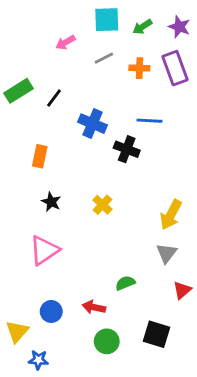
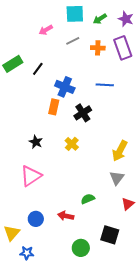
black cross: (127, 149) -> (83, 113), moved, turned 36
orange rectangle: (40, 156) -> (54, 107), moved
green circle: (107, 341) -> (81, 248), moved

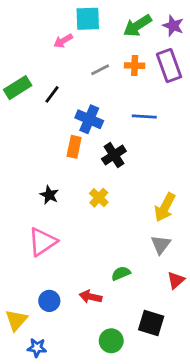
cyan square: (75, 14) -> (88, 19), moved
green arrow: (100, 19) -> (137, 26), size x1.5
gray line: (73, 41) -> (100, 70), moved

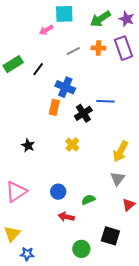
blue line: (144, 116) -> (105, 101), moved
black star: (49, 195) -> (28, 145), moved
pink triangle: (42, 242) -> (16, 192), moved
blue circle: (49, 301) -> (58, 192), moved

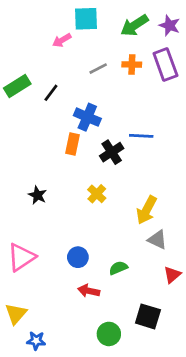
yellow arrow: (120, 151) -> (147, 210), moved
gray triangle: (117, 179) -> (157, 240), turned -42

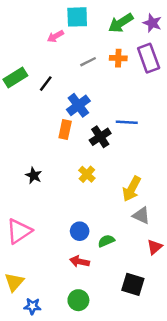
blue cross: (87, 117) -> (78, 105), turned 30
blue circle: (78, 257) -> (80, 231), moved
green circle: (109, 334) -> (78, 300), moved

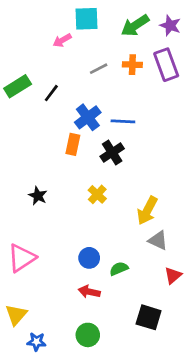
blue line: (127, 122) -> (123, 121), moved

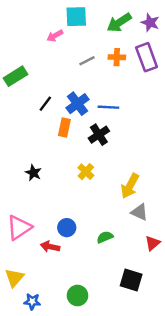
black line: (51, 93) -> (45, 104), moved
blue circle: (89, 258) -> (67, 228), moved
red arrow: (89, 292) -> (50, 247), moved

